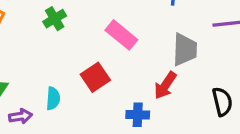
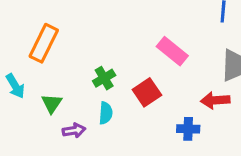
green cross: (55, 19) -> (104, 78), moved
red arrow: (165, 85) -> (215, 100), turned 52

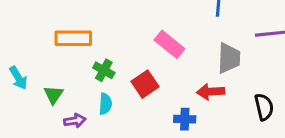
orange rectangle: (44, 43) -> (73, 38), moved, turned 64
green cross: (104, 78) -> (104, 70), turned -30

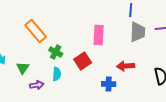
orange rectangle: (73, 38) -> (36, 31), turned 50
pink rectangle: (169, 44) -> (99, 35), turned 54
gray trapezoid: (229, 58) -> (138, 32), moved

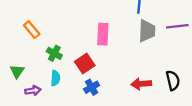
orange rectangle: (36, 31) -> (32, 30), size x0.7
red arrow: (126, 66) -> (141, 84), moved
blue cross: (109, 84) -> (92, 87), moved, turned -32

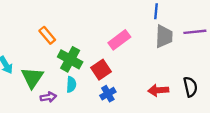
pink rectangle: (103, 34) -> (119, 40), turned 50
green cross: (54, 53) -> (70, 59), size x1.5
green triangle: (17, 71) -> (32, 78), size x1.5

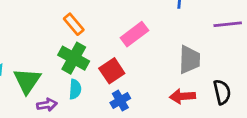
orange rectangle: (47, 35) -> (74, 24), moved
gray trapezoid: (164, 36) -> (190, 60), moved

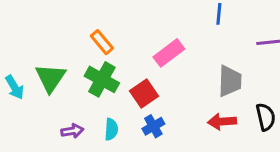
green triangle: (27, 81) -> (50, 78), moved
cyan semicircle: (75, 89) -> (111, 129), moved

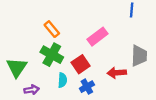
green triangle: (50, 78) -> (17, 67), moved
red arrow: (222, 122) -> (117, 73), moved
cyan semicircle: (111, 129) -> (62, 80), moved

